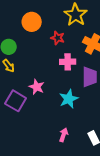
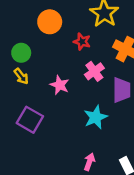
pink cross: (68, 62) -> (94, 71), turned -35
pink star: (37, 87) -> (60, 85), moved

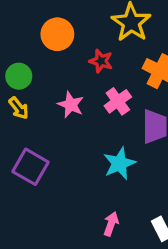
pink star: (60, 85) -> (71, 105), moved

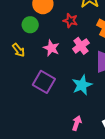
green circle: (19, 76) -> (30, 25), moved
purple square: (31, 167) -> (44, 82), moved

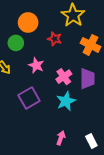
pink cross: (81, 46) -> (64, 77), moved
purple square: (44, 82) -> (29, 98), turned 30

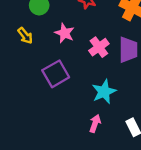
cyan star: (66, 101) -> (104, 92), moved

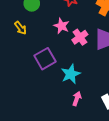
pink star: (65, 33) -> (61, 26), moved
cyan star: (104, 92) -> (71, 74), moved

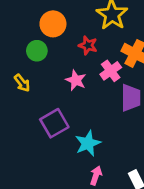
pink cross: (80, 37) -> (111, 71), moved

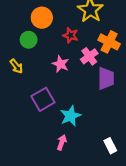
pink arrow: (96, 176) -> (62, 142), moved

